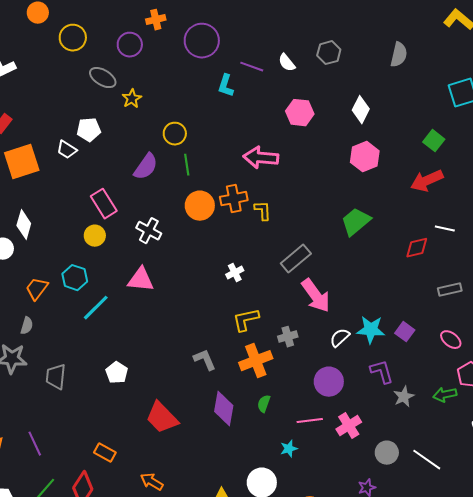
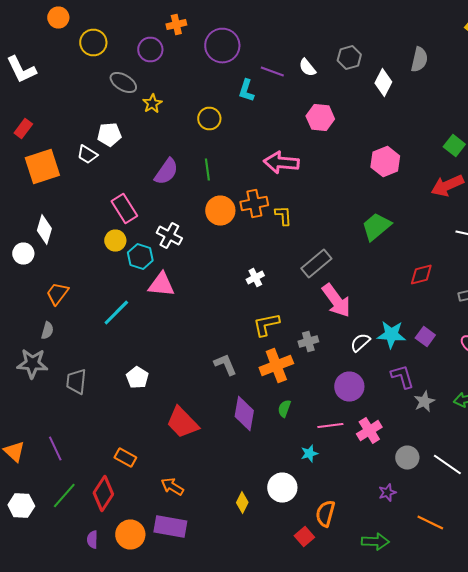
white diamond: (361, 110) -> (383, 82), moved
yellow circle: (175, 134) -> (209, 118), moved
red diamond: (417, 248) -> (421, 274), moved
cyan hexagon: (75, 278) -> (140, 256), moved

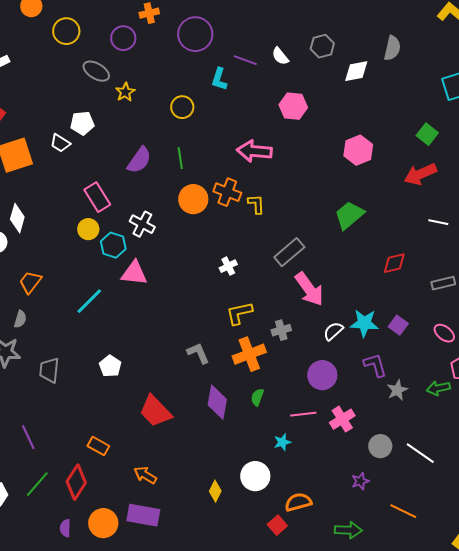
white diamond: (383, 82) -> (356, 71), turned 52
orange cross: (254, 204) -> (227, 192), turned 32
orange semicircle: (325, 514) -> (298, 502), turned 60

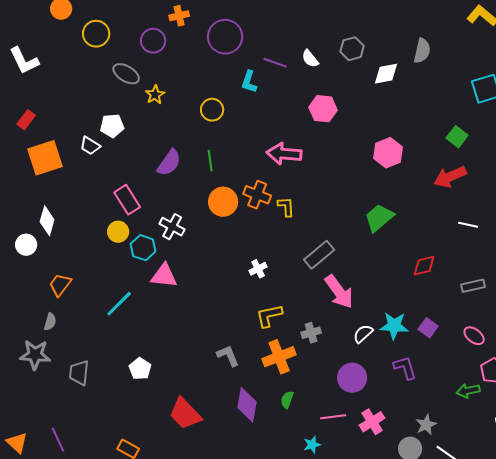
gray star: (397, 390) -> (426, 425), moved

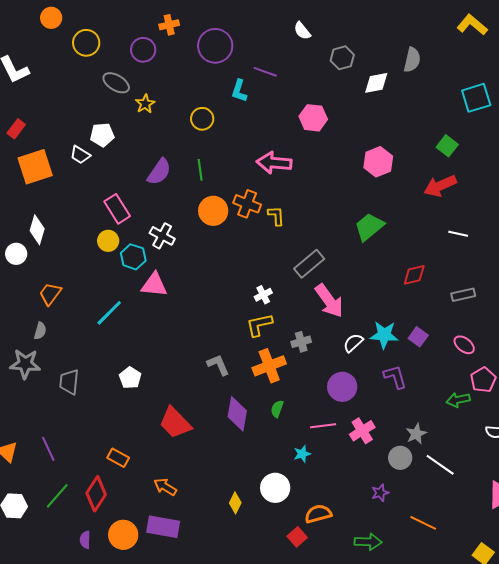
white semicircle: (310, 59) -> (302, 31), moved
white cross: (258, 269) -> (263, 295), moved

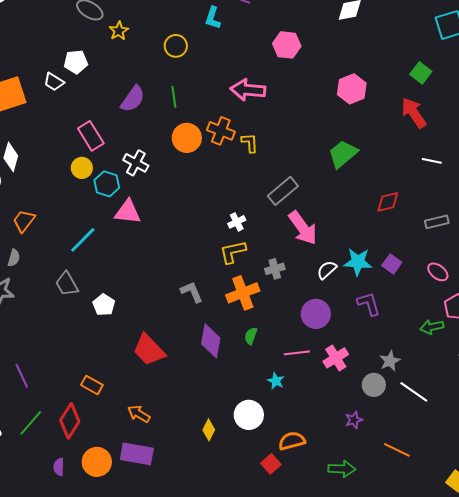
red arrow: (440, 186) -> (414, 113), turned 80
gray trapezoid: (69, 382) -> (67, 284), moved, turned -36
cyan star: (302, 454) -> (276, 381), turned -30

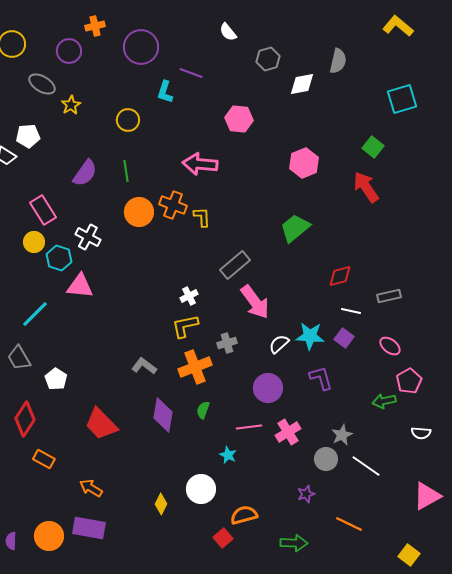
white line: (432, 161) -> (351, 311), moved
gray L-shape: (192, 292) -> (144, 366), turned -30
red diamond: (70, 421) -> (25, 419), moved

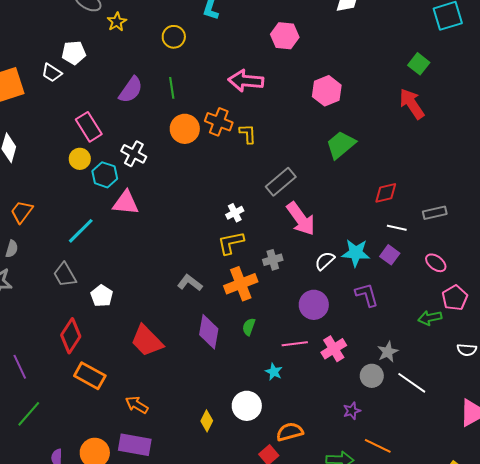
pink hexagon: (304, 163) -> (327, 91), moved
orange rectangle: (44, 459) -> (90, 376), size x1.4
orange line: (349, 524) -> (378, 446), moved

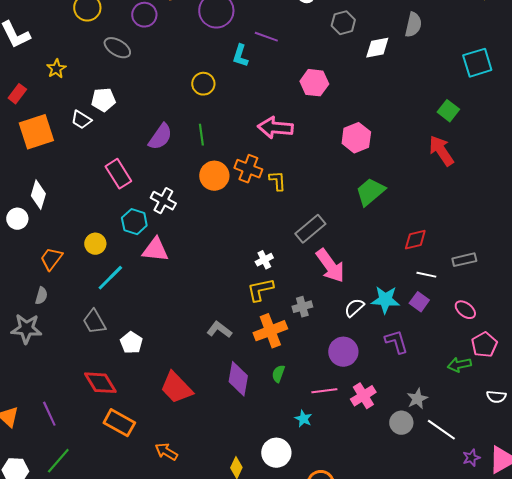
yellow star: (117, 22) -> (56, 69), moved
yellow circle: (80, 159) -> (95, 244), moved
red diamond: (71, 336) -> (100, 383), turned -64
purple star: (352, 411) -> (471, 458), moved

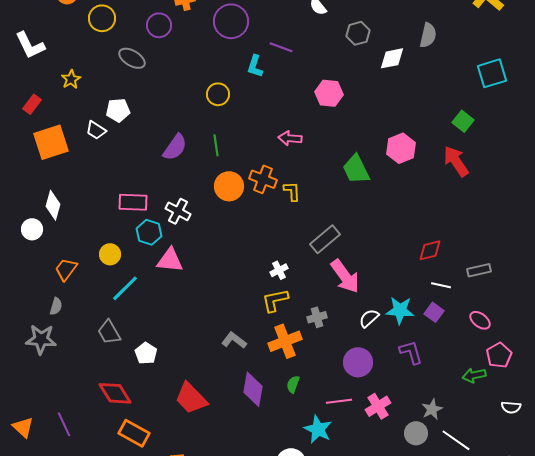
pink arrow: (275, 128) -> (290, 138), size x0.7
pink hexagon: (356, 138) -> (401, 148), moved
pink rectangle: (118, 174) -> (133, 202), moved, turned -56
green trapezoid: (370, 192) -> (356, 169), moved, turned -76
cyan star: (303, 419) -> (318, 429), size x1.6

